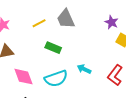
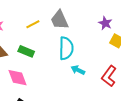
green rectangle: (53, 48) -> (26, 51), moved
cyan semicircle: (56, 79) -> (66, 48), moved, turned -70

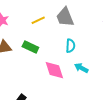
cyan semicircle: (66, 48) -> (70, 46), size x0.6
pink diamond: (17, 78) -> (54, 70), moved

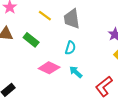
yellow line: (38, 20) -> (45, 16), turned 48
pink diamond: (54, 70) -> (49, 68), turned -60

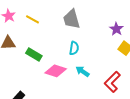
yellow line: (45, 16) -> (33, 19), moved
green rectangle: (31, 40) -> (34, 54), moved

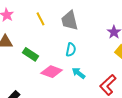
yellow line: (33, 19) -> (41, 19), moved, turned 32

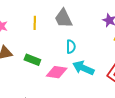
yellow line: (41, 19) -> (35, 23), turned 40
cyan arrow: (79, 73) -> (83, 68), size x1.5

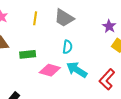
gray trapezoid: (63, 18) -> (64, 18), turned -40
green rectangle: (32, 60) -> (28, 54), turned -35

